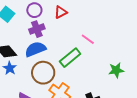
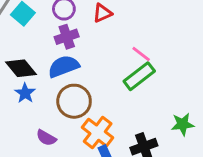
green rectangle: (70, 58) -> (139, 76), moved
green star: (116, 70) -> (183, 124), moved

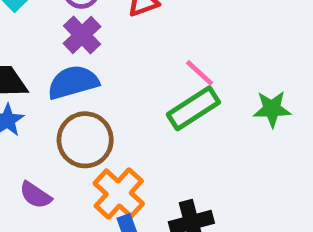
purple cross: (67, 37) -> (82, 35), turned -30
green star: (183, 124) -> (272, 109), moved

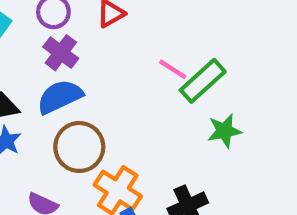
green rectangle: (193, 108) -> (203, 81), moved
green star: (272, 109) -> (224, 131), moved

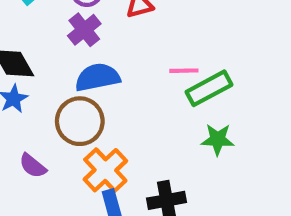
pink line: (173, 69) -> (184, 71), turned -48
blue semicircle: (60, 97) -> (97, 77), moved

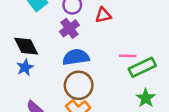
brown circle: (80, 121) -> (79, 85), moved
green star: (218, 139) -> (146, 98), turned 30

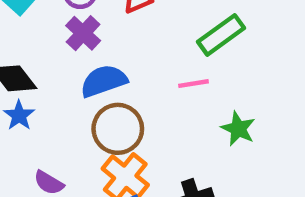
pink line: (128, 56) -> (194, 84), moved
green rectangle: (142, 67) -> (221, 35), moved

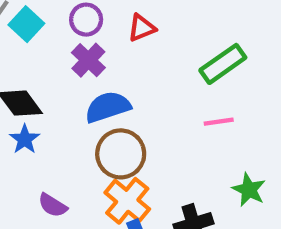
pink line: (194, 84) -> (219, 122), moved
green star: (238, 129) -> (249, 190), moved

